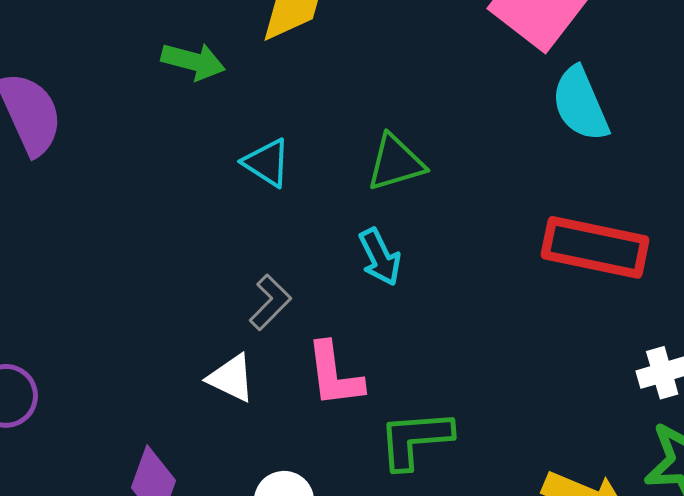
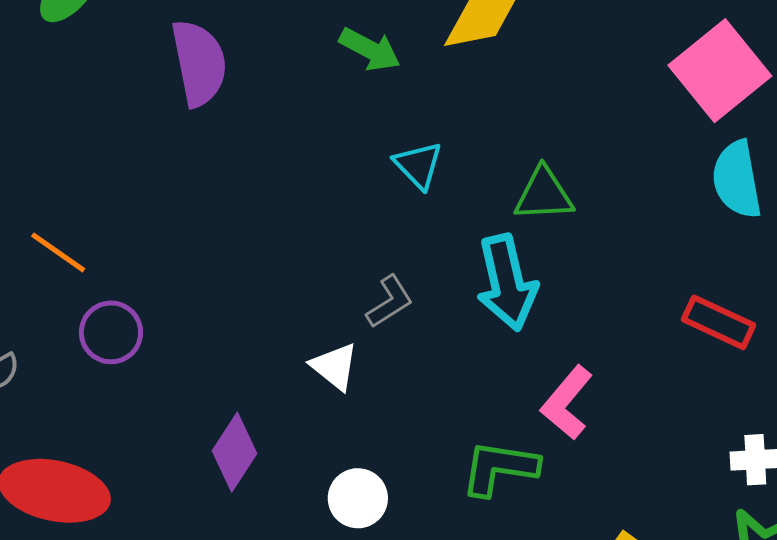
red rectangle: (595, 247) -> (719, 322), size x0.7
cyan arrow: (380, 257) -> (507, 283), size x1.6
pink L-shape: (334, 375) -> (567, 403), moved, turned 34

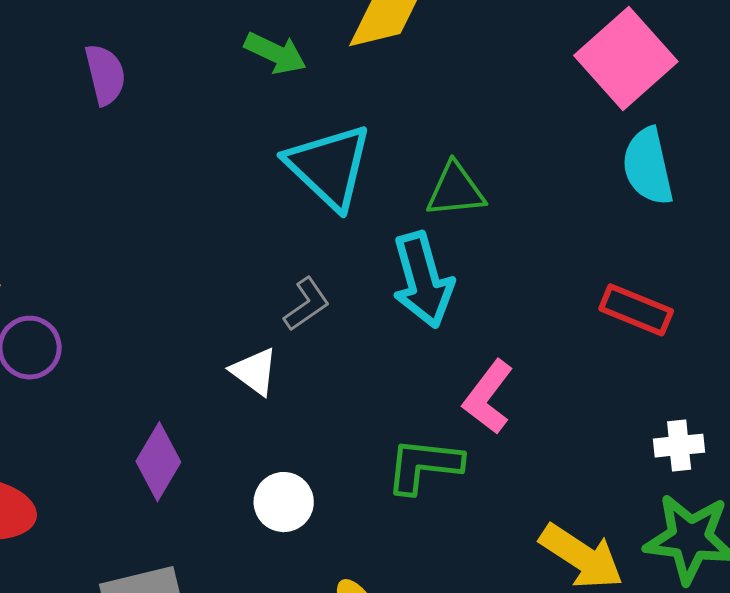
purple semicircle: (199, 63) -> (105, 74), size x0.7
cyan triangle: (418, 165) -> (329, 166), size x1.8

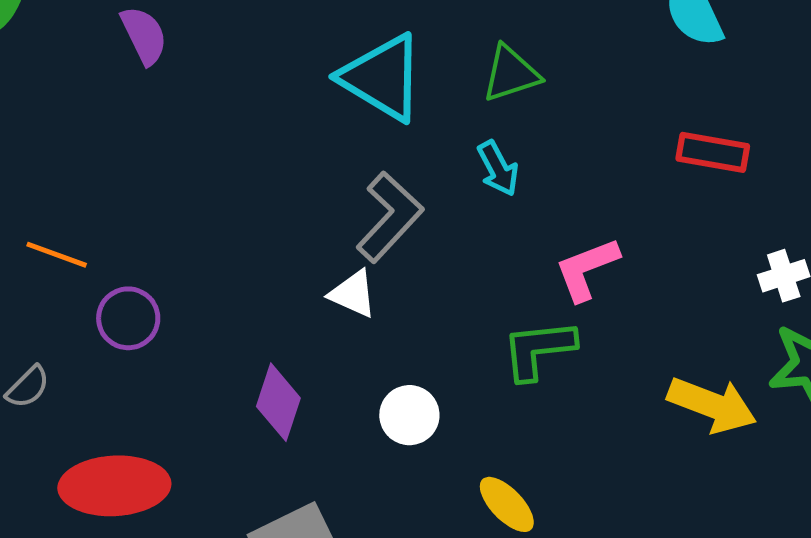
cyan arrow: (423, 280) -> (498, 168), size x0.6
gray L-shape: (307, 304) -> (390, 217), size x1.6
pink L-shape: (488, 397) -> (587, 269), turned 44

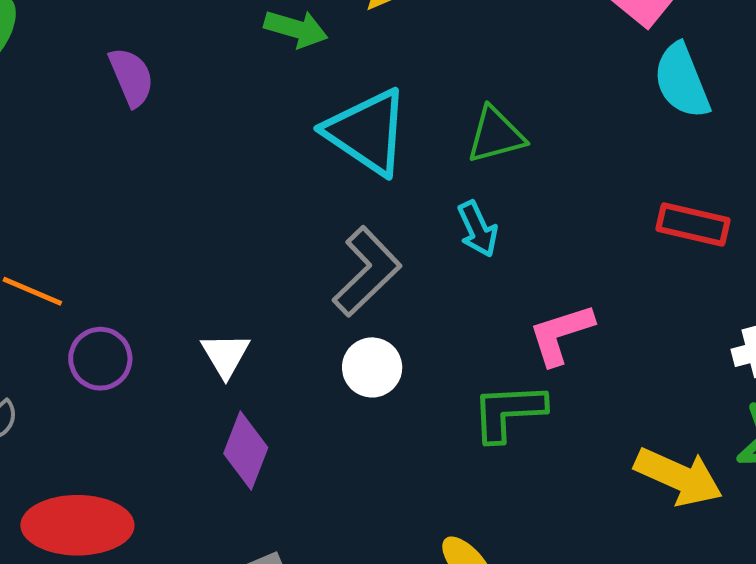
white triangle: (353, 294) -> (225, 355), moved, turned 32
white circle: (409, 415) -> (372, 367), moved

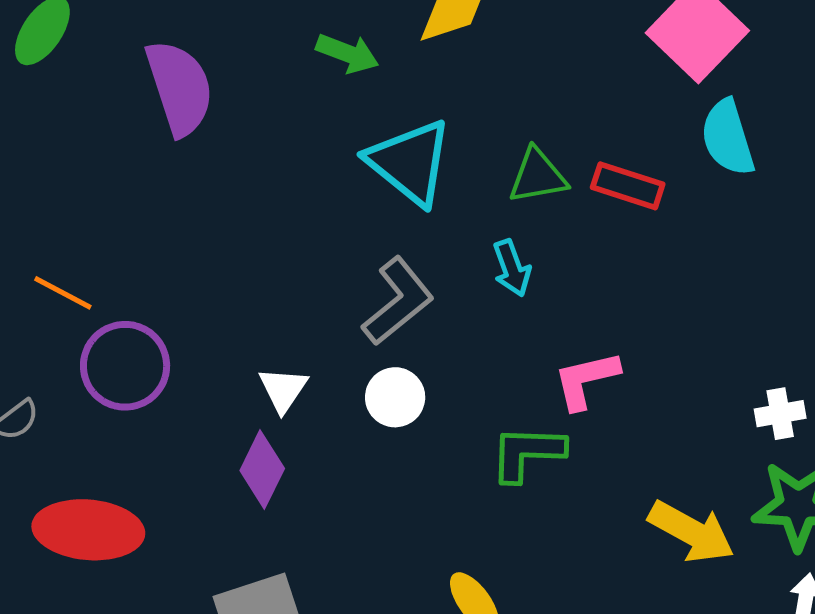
purple semicircle: (131, 77) -> (180, 88), size x1.6
red rectangle: (693, 225) -> (628, 186), moved
white triangle: (225, 355) -> (283, 389), moved
purple circle: (100, 359) -> (125, 366), size x1.4

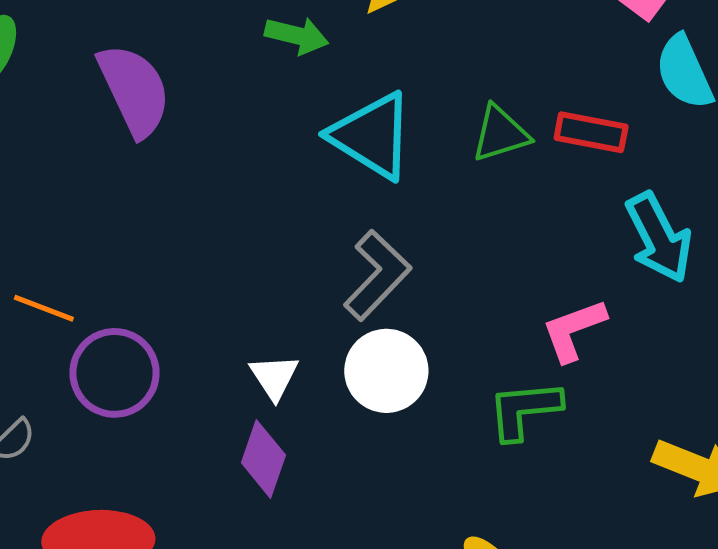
cyan arrow: (512, 268) -> (659, 238), moved, size x1.6
white circle: (395, 397) -> (386, 371), size x1.4

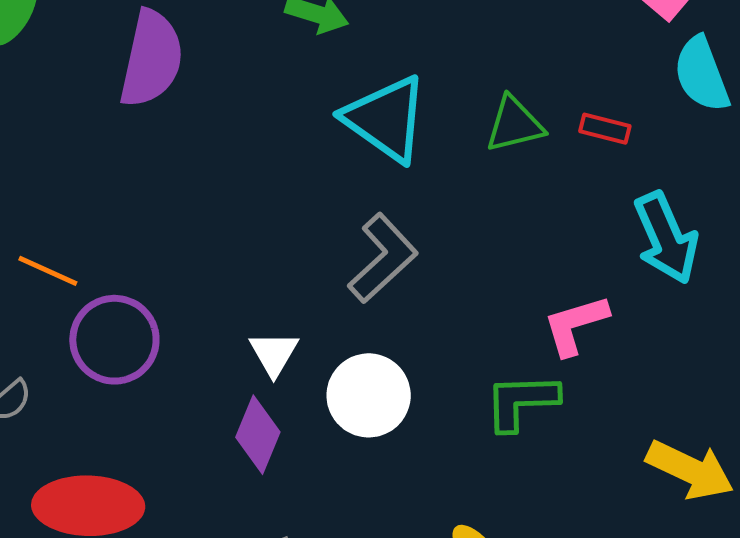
purple semicircle: (134, 90) -> (151, 59), turned 34
red rectangle: (591, 132) -> (605, 129), size x0.7
white circle: (386, 371) -> (369, 395), moved

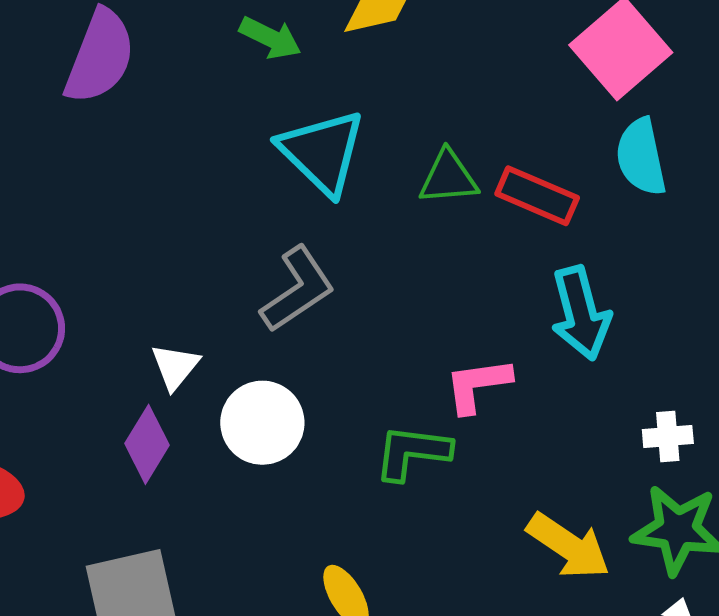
red rectangle: (605, 129) -> (537, 196), size x1.6

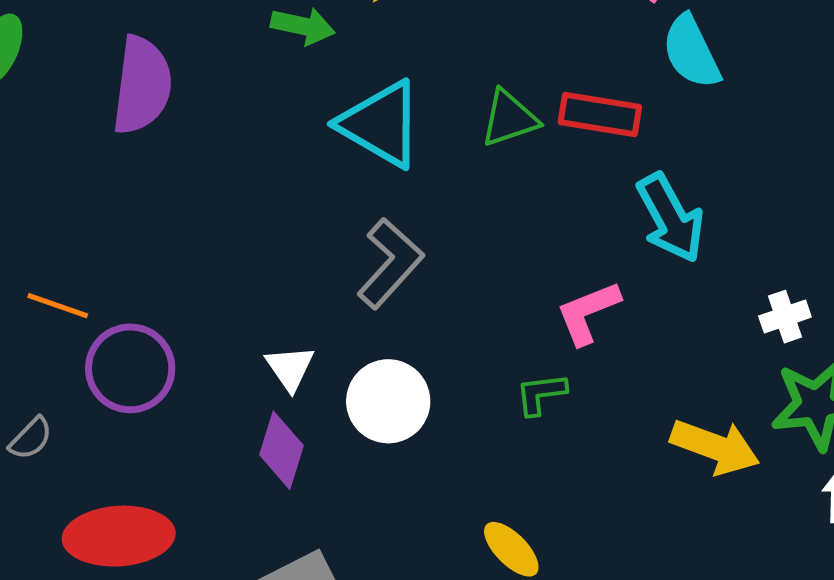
green L-shape: (412, 452) -> (541, 394), size x0.7

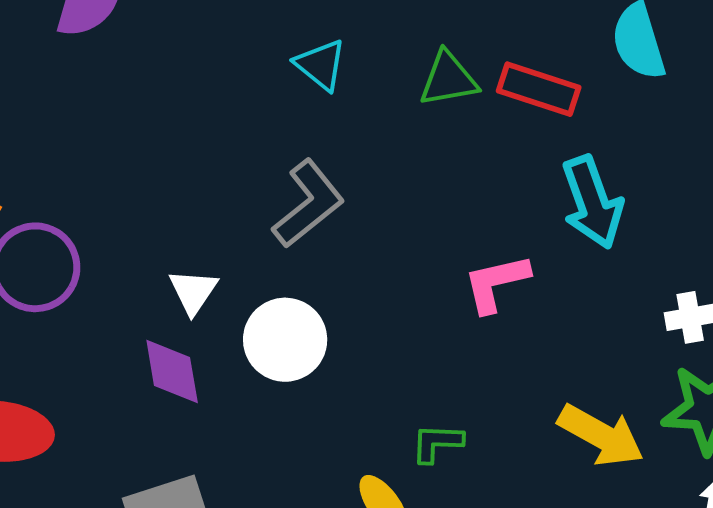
cyan triangle: (381, 124) -> (321, 65), size x0.6
green L-shape: (541, 394) -> (437, 443), moved
purple diamond: (281, 450) -> (172, 372), turned -36

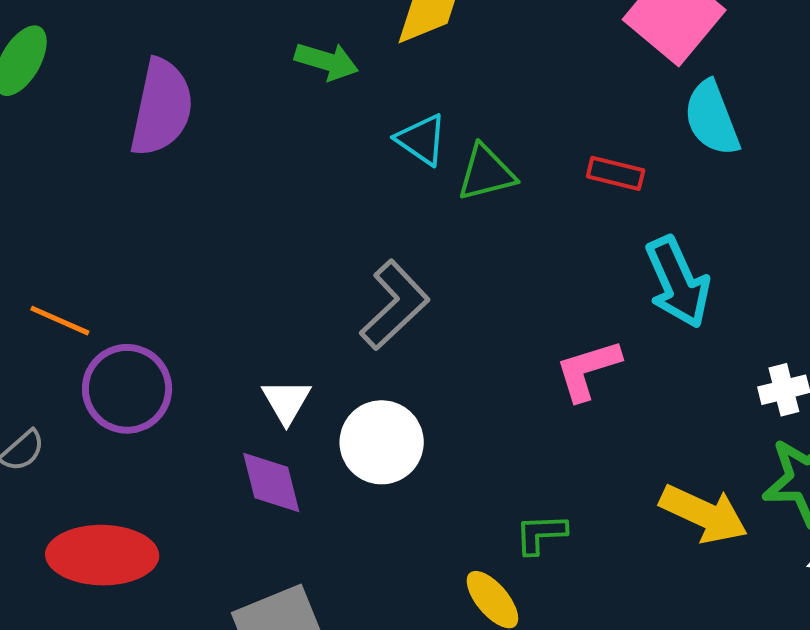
cyan triangle: (321, 65) -> (422, 140), moved
green triangle: (449, 79) -> (486, 173), moved
red rectangle: (539, 89) -> (616, 173), size x0.7

